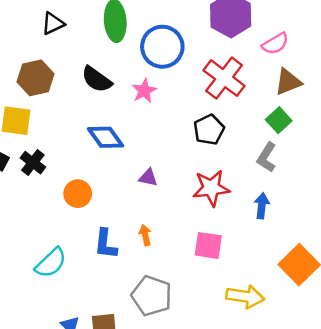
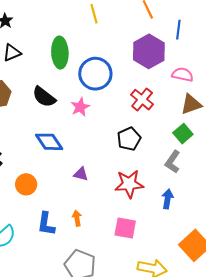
pink semicircle: (275, 44) -> (182, 75), turned -140
red cross: (224, 78) -> (142, 100), size x0.7

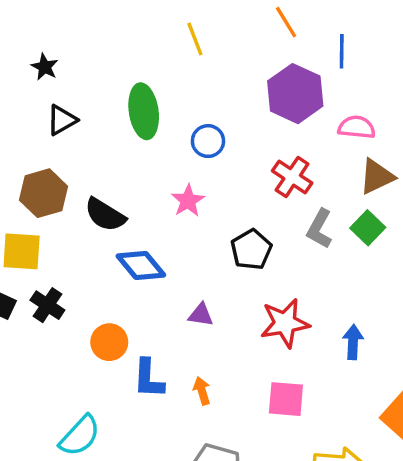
blue circle: (95, 74) -> (208, 141), size x0.6
black semicircle: (44, 97) -> (105, 215), moved
black pentagon: (129, 139) -> (251, 250), moved
gray L-shape: (173, 162) -> (319, 229), moved
blue L-shape: (46, 224) -> (149, 379), moved

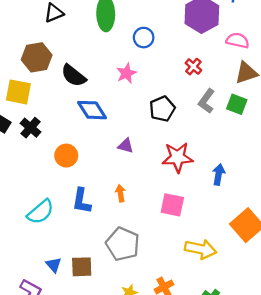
red cross: (292, 177) -> (193, 67), size x0.7
green square: (368, 228) -> (237, 104), turned -30
blue L-shape: (149, 379) -> (82, 201), moved

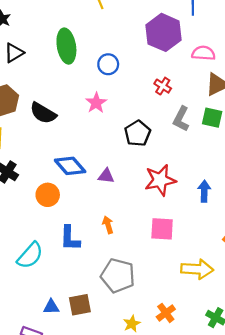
blue diamond: (92, 110) -> (70, 166), moved
blue triangle: (54, 265) -> (51, 307), turned -42

